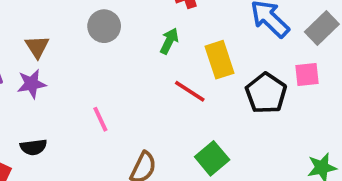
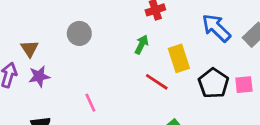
gray circle: (104, 26) -> (79, 33), moved
brown triangle: (37, 47) -> (29, 49), moved
pink square: (307, 75) -> (244, 85), moved

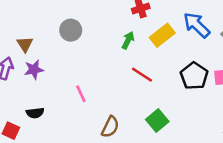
yellow rectangle: (179, 58) -> (162, 35), moved, turned 70

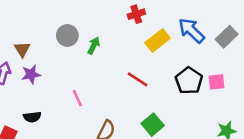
green arrow: (128, 40) -> (94, 46), moved

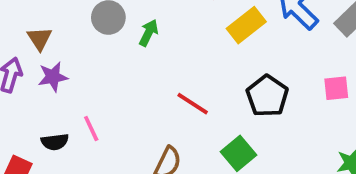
red line: (138, 79) -> (193, 104), moved
black pentagon: (189, 81) -> (267, 96), moved
pink line: (77, 98) -> (91, 128), moved

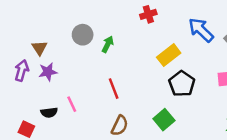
yellow rectangle: (246, 25) -> (169, 55), moved
red line: (193, 104) -> (114, 89), moved, turned 36

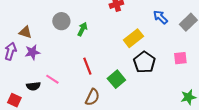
blue arrow: (201, 30) -> (160, 17), size x0.7
brown triangle: (39, 48) -> (25, 32), turned -40
pink line: (72, 104) -> (52, 79), turned -32
green square: (164, 120) -> (116, 79), moved

